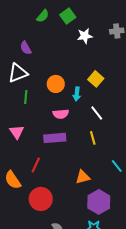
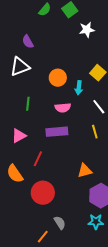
green line: (26, 97) -> (28, 104), moved
pink triangle: (17, 132) -> (19, 136), moved, turned 35

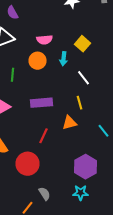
orange circle: (58, 78) -> (38, 61), moved
pink semicircle: (63, 108) -> (44, 40), moved
red line: (38, 159) -> (44, 136), moved
orange triangle: (85, 171) -> (70, 123), moved

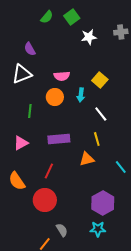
red line: (44, 136) -> (49, 171), moved

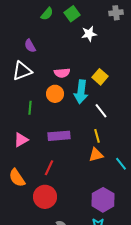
gray cross: (121, 32) -> (116, 13), moved
cyan arrow: (81, 95) -> (81, 92), size x1.6
orange triangle: (87, 159) -> (96, 155), moved

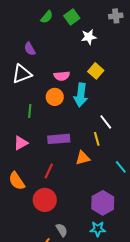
yellow square: (100, 77) -> (96, 71), moved
white line: (101, 111) -> (106, 122), moved
orange triangle: (96, 155) -> (83, 158), moved

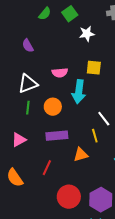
yellow square: (96, 71) -> (94, 68), turned -35
white triangle: (22, 74) -> (28, 84), moved
orange circle: (55, 97) -> (53, 107), moved
red circle: (45, 200) -> (69, 197), moved

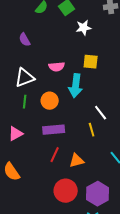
orange triangle: (81, 155) -> (77, 161), moved
red line: (47, 168) -> (55, 155), moved

